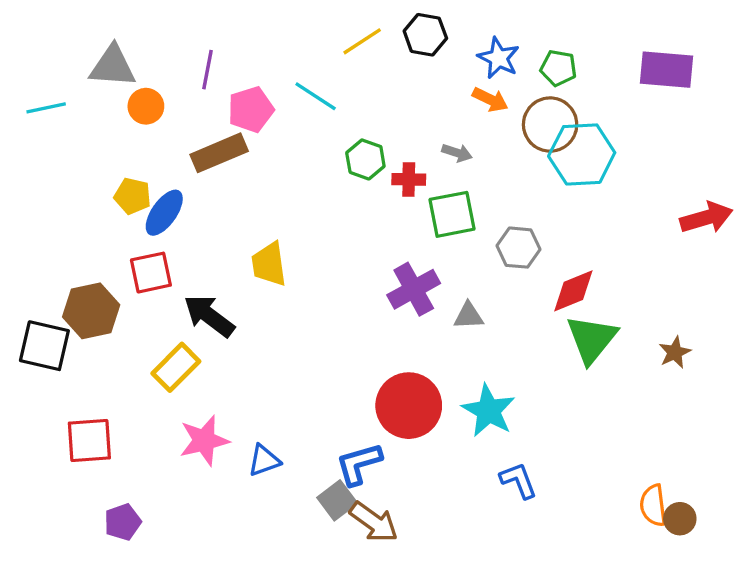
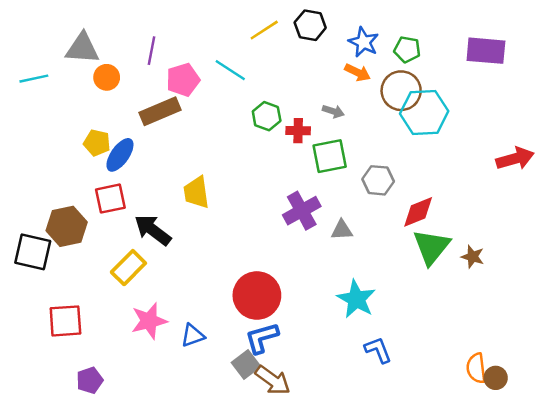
brown star: (675, 352) -> (473, 257), moved, turned -30
red circle: (409, 406) -> (257, 295), moved

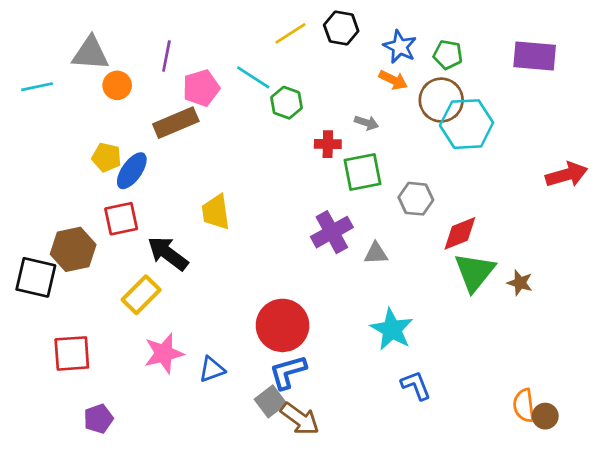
green hexagon: (267, 116) -> (286, 103), moved

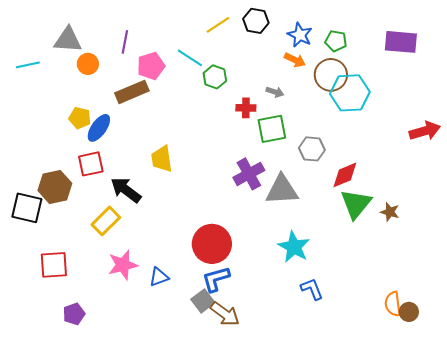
gray triangle: (376, 253) -> (282, 190), size x1.8

